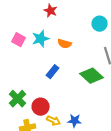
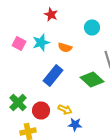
cyan circle: (100, 24) -> (92, 28), moved
blue rectangle: (53, 72) -> (53, 76), size x1.5
yellow arrow: (54, 121) -> (65, 110), moved

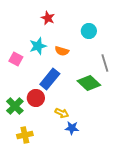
pink square: (19, 44) -> (16, 59), moved
red circle: (41, 110) -> (36, 98), moved

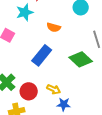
cyan star: (38, 46) -> (25, 12), moved
red circle: (36, 98) -> (29, 91), moved

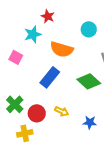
orange semicircle: (54, 27) -> (62, 49), size x1.6
blue star: (64, 104) -> (90, 122), moved

